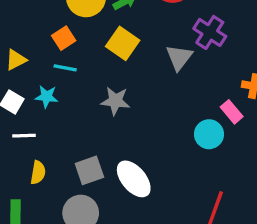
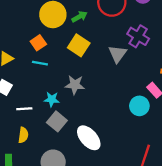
cyan star: (47, 97) -> (52, 99), moved
white line: (24, 136) -> (24, 109), moved
gray square: (89, 170) -> (57, 121), moved, turned -30

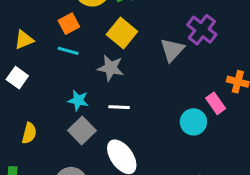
gray star: (75, 85) -> (111, 68), moved
white line: (24, 109) -> (119, 107), moved
yellow semicircle: (23, 135) -> (29, 133), moved

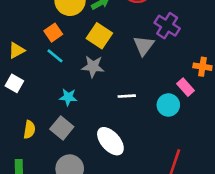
cyan line: (68, 51) -> (55, 56), turned 30
white line: (119, 107) -> (127, 96), moved
gray square: (82, 130) -> (62, 128), moved

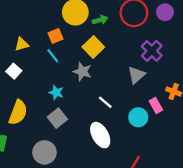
gray triangle: (144, 46) -> (136, 75), moved
white line: (127, 96) -> (105, 102), turned 32
gray square: (62, 128) -> (57, 118), moved
yellow semicircle: (29, 130) -> (18, 112), size x1.6
white ellipse: (110, 141) -> (100, 135), moved

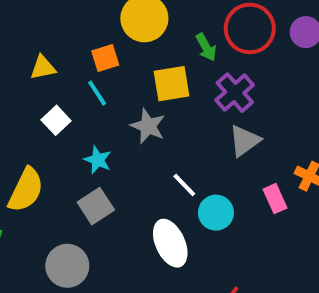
green arrow: (100, 20) -> (206, 47), moved, turned 72
yellow square: (93, 47) -> (172, 84), turned 30
purple cross: (152, 51) -> (235, 93), moved
white square: (14, 71) -> (56, 120), moved
cyan circle: (138, 117) -> (216, 213), moved

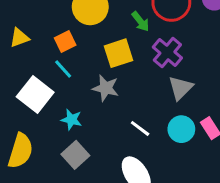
yellow triangle: (43, 68) -> (19, 38), moved
white square: (56, 120) -> (35, 94), size x1.6
cyan circle: (216, 213) -> (181, 129), moved

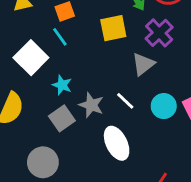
gray star: (106, 88) -> (91, 105), moved
gray triangle: (181, 88) -> (143, 64), moved

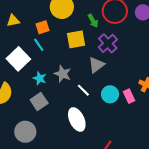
gray star: (91, 105) -> (63, 74), moved

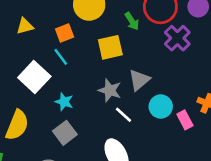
purple cross: (108, 43) -> (177, 38), moved
gray star: (63, 74) -> (110, 90), moved
cyan circle: (110, 94) -> (161, 107), moved

